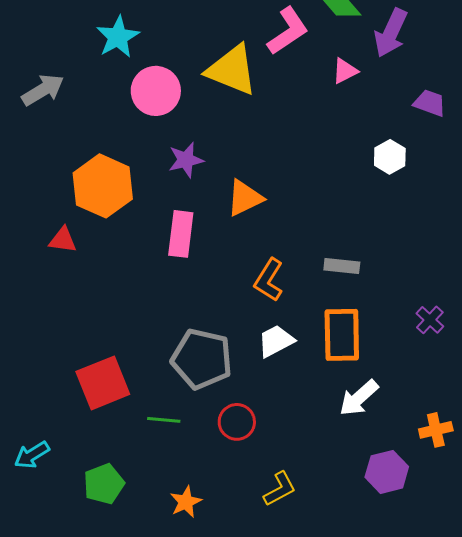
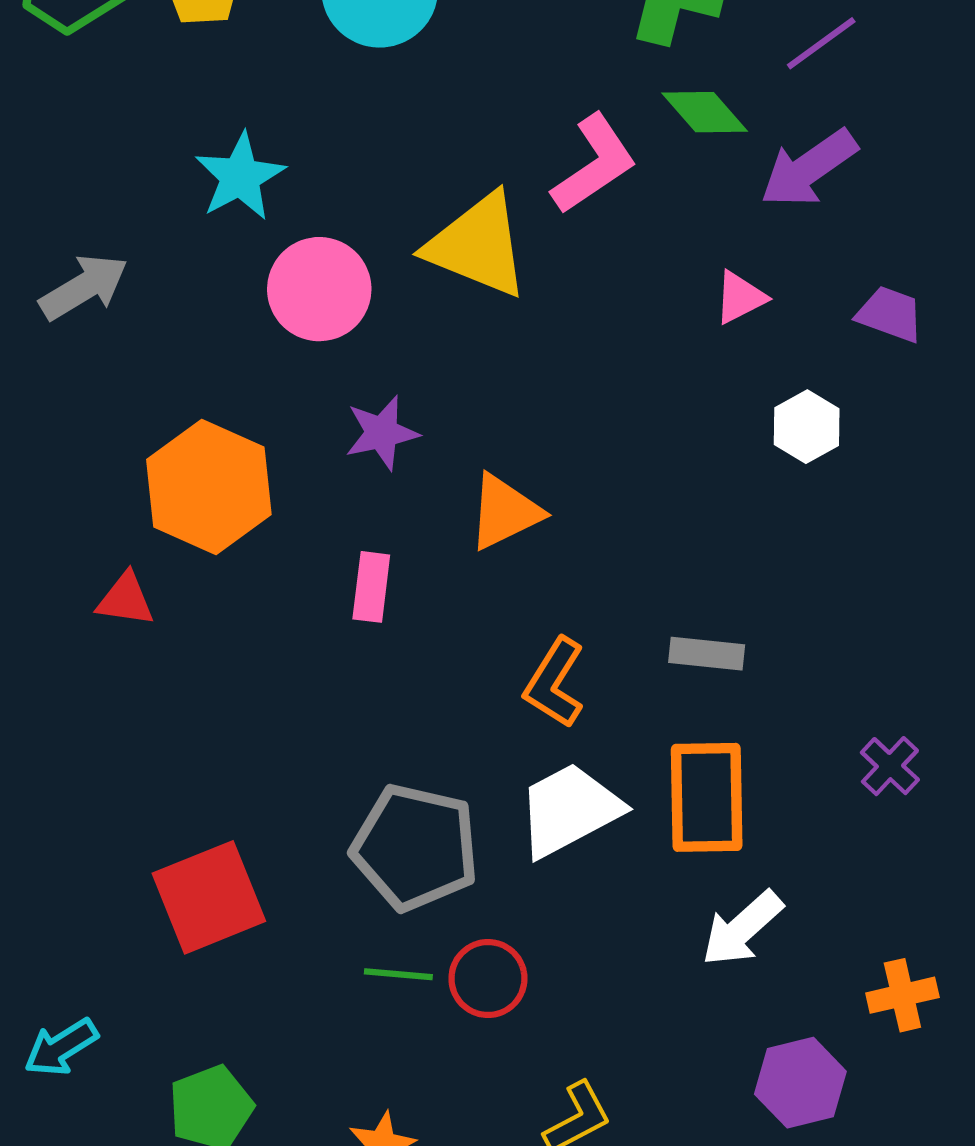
purple arrow: (391, 33) -> (809, 168), turned 30
pink triangle: (345, 71) -> (740, 297), moved
pink rectangle: (181, 234) -> (371, 587), size x0.7
white trapezoid: (276, 341) -> (569, 810), size x1.4
green line: (164, 420) -> (398, 974), moved

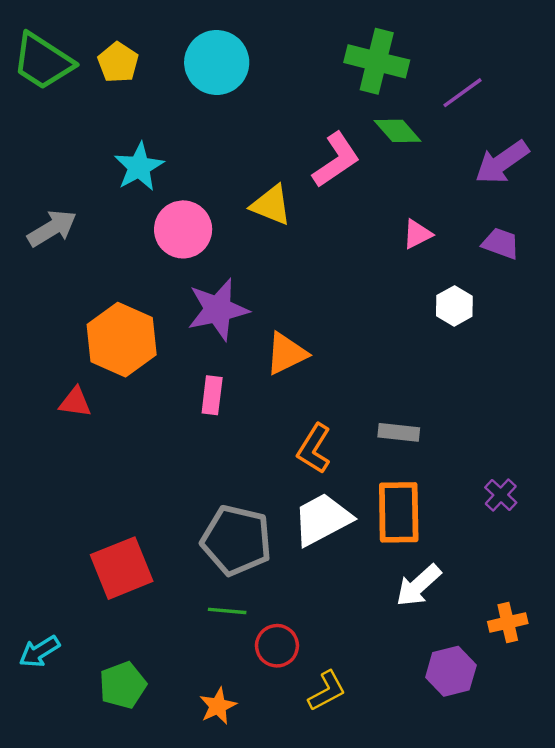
purple arrow: (809, 168) -> (502, 162), moved
yellow triangle: (478, 245) -> (271, 205), size x0.7
purple star: (382, 433) -> (218, 309), size x1.5
red circle: (488, 979) -> (277, 646), moved

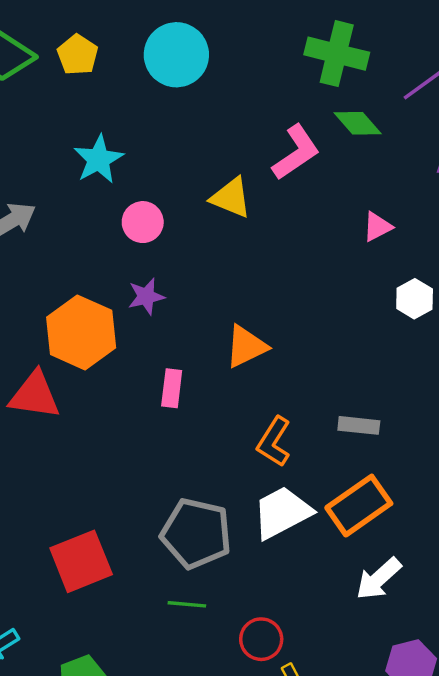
pink circle: (183, 229) -> (143, 222), size x0.7
purple star: (218, 309) -> (146, 296), moved, size x0.6
red triangle: (75, 402) -> (35, 395), size x1.6
orange rectangle: (399, 512) -> (359, 506), turned 56
red circle: (277, 646) -> (261, 639), moved

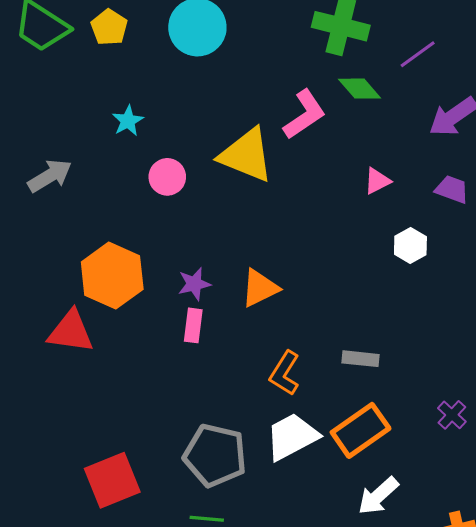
cyan star: (99, 159) -> (128, 121), size x0.7
yellow triangle: (231, 198) -> (246, 155), size x1.5
purple star: (146, 296) -> (194, 284), moved

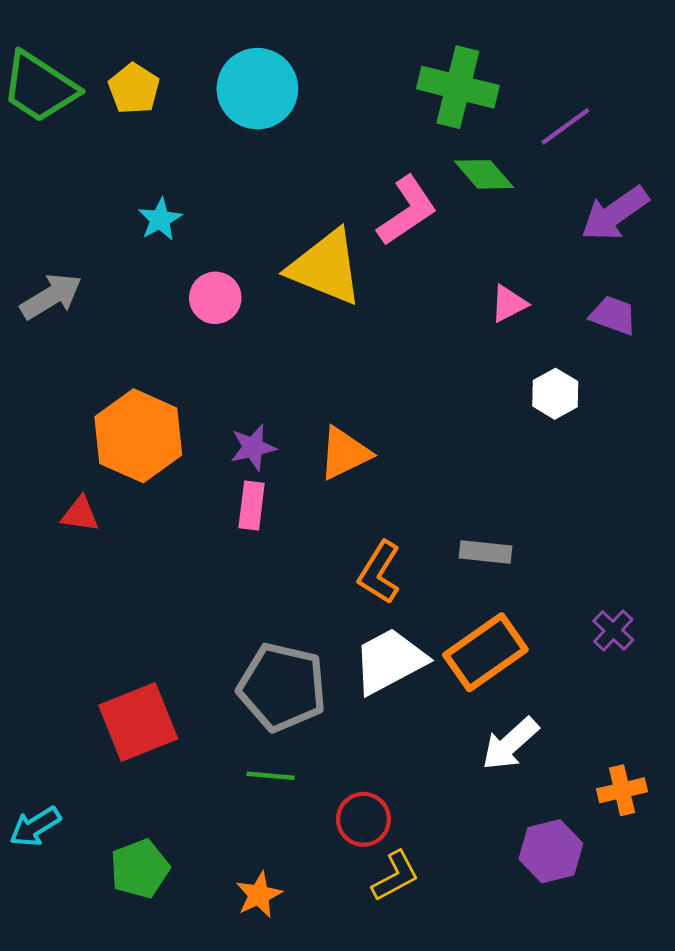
red triangle: (71, 332) -> (80, 514), size x0.6

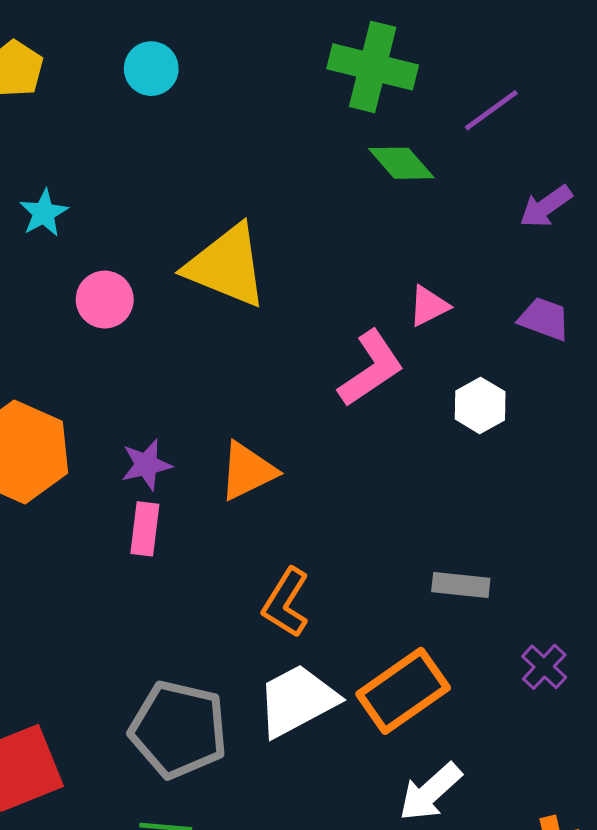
cyan circle: (257, 89) -> (151, 69), size x0.6
pink L-shape: (407, 211) -> (371, 369), moved
purple arrow: (615, 214) -> (546, 207), size x0.7
gray rectangle: (485, 552) -> (461, 585), moved

